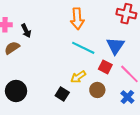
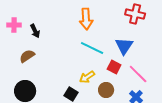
brown semicircle: (12, 48) -> (27, 56), moved

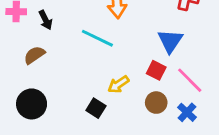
cyan line: (92, 48) -> (97, 38), moved
brown circle: (106, 90) -> (156, 103), moved

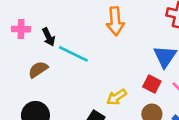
cyan line: (97, 38) -> (73, 54), moved

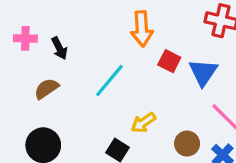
cyan line: (73, 54) -> (109, 81), moved, turned -76
red square: (152, 84) -> (169, 61), moved

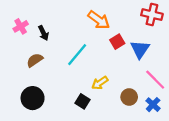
orange arrow: (142, 29) -> (99, 20), turned -50
pink cross: (25, 38) -> (21, 26), turned -32
red square: (169, 61) -> (117, 42), turned 32

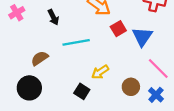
black arrow: (43, 33) -> (53, 17), moved
cyan line: (77, 55) -> (76, 42), turned 40
brown semicircle: (35, 60) -> (40, 58), moved

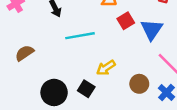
brown semicircle: (40, 58) -> (24, 53), moved
black circle: (29, 88) -> (54, 92), moved

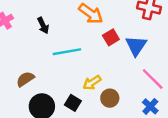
brown semicircle: (24, 53) -> (25, 79), moved
brown circle: (139, 84) -> (110, 98), moved

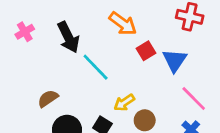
black arrow: (43, 25) -> (68, 37), size x1.6
cyan line: (67, 52) -> (96, 67), turned 56

